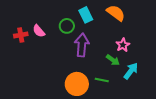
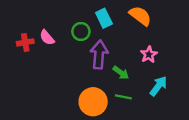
green arrow: (113, 60) -> (121, 73), moved

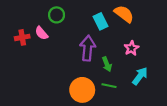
cyan rectangle: (104, 18) -> (100, 21), moved
green circle: (81, 31) -> (57, 15), moved
green arrow: (121, 73) -> (107, 64), turned 32

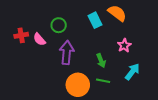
green circle: (57, 15) -> (59, 25), moved
pink semicircle: (42, 33) -> (39, 39), moved
purple arrow: (88, 48) -> (67, 52), moved

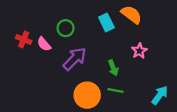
red cross: (21, 35) -> (24, 39), turned 32
purple arrow: (67, 52) -> (75, 59), turned 40
cyan arrow: (132, 72) -> (160, 95), moved

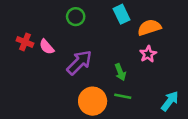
orange semicircle: (131, 15) -> (149, 27), moved, turned -55
cyan rectangle: (106, 22) -> (122, 14), moved
green circle: (66, 28) -> (76, 17), moved

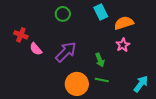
pink semicircle: (47, 47) -> (36, 49), moved

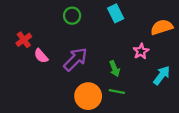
orange semicircle: (124, 23) -> (162, 27), moved
red cross: (21, 35) -> (24, 40), turned 32
cyan arrow: (141, 84) -> (162, 75), moved

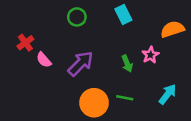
green arrow: (115, 69) -> (127, 64), moved
cyan arrow: (162, 75) -> (168, 94), moved

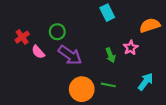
green circle: (77, 17) -> (57, 32), moved
purple arrow: (81, 64) -> (70, 55), turned 80

